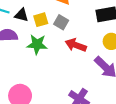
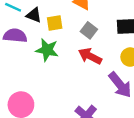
gray square: (61, 22) -> (89, 30), moved

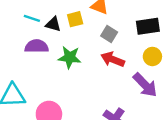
yellow square: (55, 23) -> (75, 19), moved

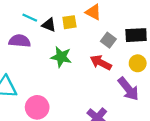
gray square: (109, 34) -> (108, 40), moved
purple semicircle: (37, 46) -> (20, 41), moved

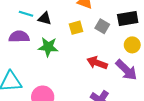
yellow square: (69, 22) -> (76, 28), moved
green star: (61, 57) -> (48, 47), moved
red arrow: (101, 63) -> (97, 63), moved

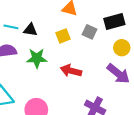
red arrow: (97, 63) -> (71, 71), moved

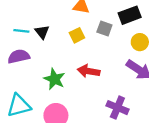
black triangle: (30, 30) -> (42, 32), turned 48
green star: (37, 58) -> (54, 79), moved, turned 30

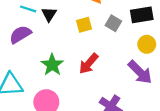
purple semicircle: (19, 56) -> (20, 34), turned -30
red arrow: (89, 71) -> (89, 64), turned -70

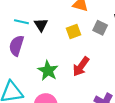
purple semicircle: (20, 34) -> (16, 46), turned -36

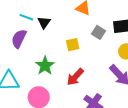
yellow square: (74, 31) -> (73, 45), moved
red arrow: (81, 66) -> (75, 77), moved

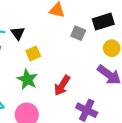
yellow square: (73, 45) -> (33, 54), moved

